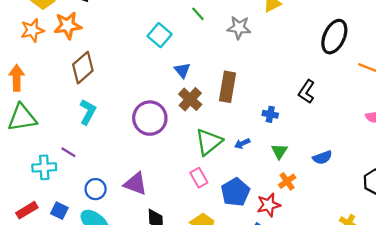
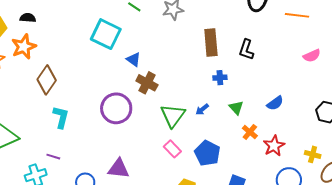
cyan square: (160, 35) -> (106, 34), size x1.4
brown rectangle: (228, 87) -> (211, 43), moved
red star: (269, 205) -> (274, 146), moved

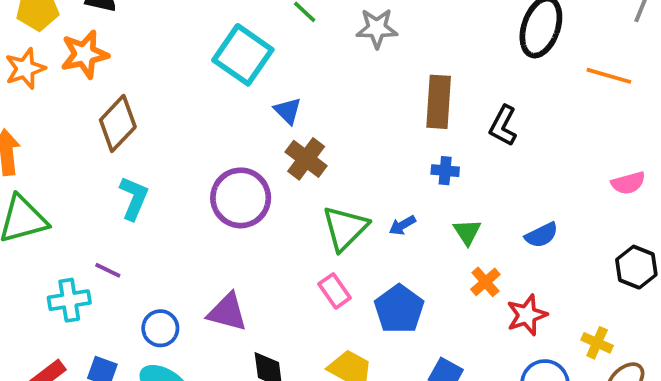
pink semicircle: (312, 56) -> (628, 183), moved

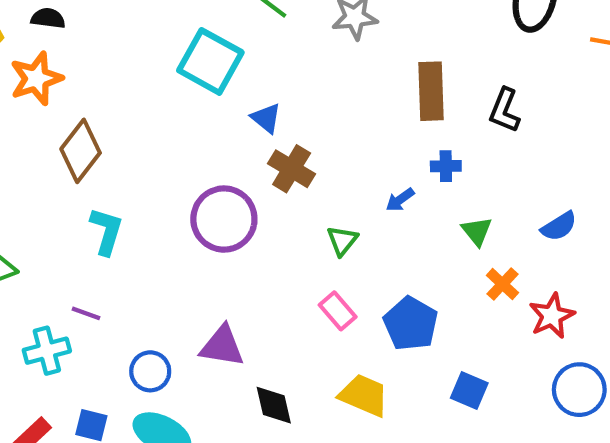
blue arrow: (402, 225) -> (400, 200), moved
green triangle: (345, 228) -> (342, 241), size x0.6

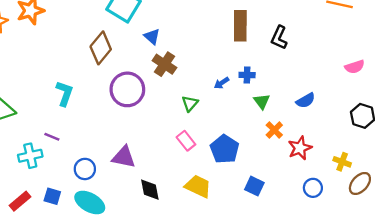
brown diamond: (81, 151) -> (101, 48), moved
blue cross: (446, 166) -> (247, 75), moved
blue circle: (579, 390) -> (313, 188), size x0.7

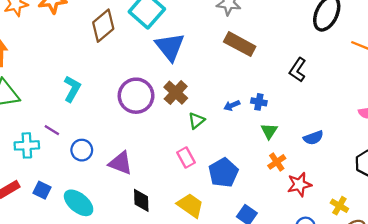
brown rectangle: (240, 26) -> (240, 44), moved, turned -72
blue triangle: (152, 37) -> (170, 47), size x1.8
brown diamond: (101, 48) -> (103, 26), moved
brown cross: (164, 64) -> (176, 93), moved
blue circle: (85, 169) -> (82, 150), moved

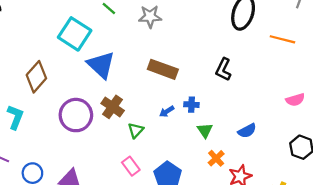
brown diamond: (103, 26) -> (36, 77), moved
brown rectangle: (240, 44) -> (163, 69), moved

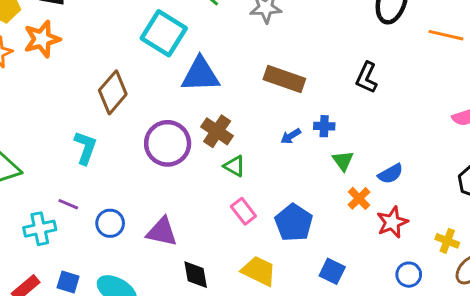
blue triangle: (101, 65) -> (200, 75), turned -44
green triangle: (136, 130) -> (234, 166), moved, turned -42
blue semicircle: (247, 131) -> (391, 174), moved

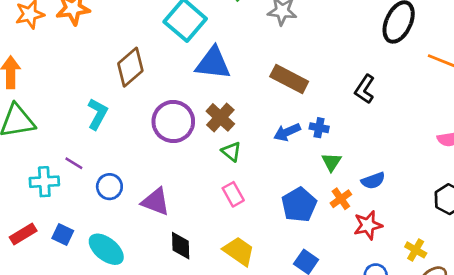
blue arrow: (291, 136) -> (287, 132), size x1.4
blue pentagon: (294, 223) -> (299, 205), moved

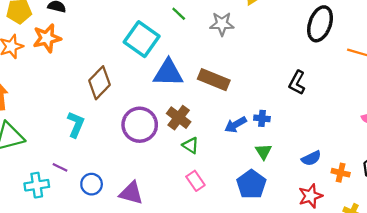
brown rectangle: (289, 79) -> (214, 80), moved
green triangle: (331, 162) -> (263, 152), moved
orange cross: (341, 199) -> (341, 173), moved, turned -36

